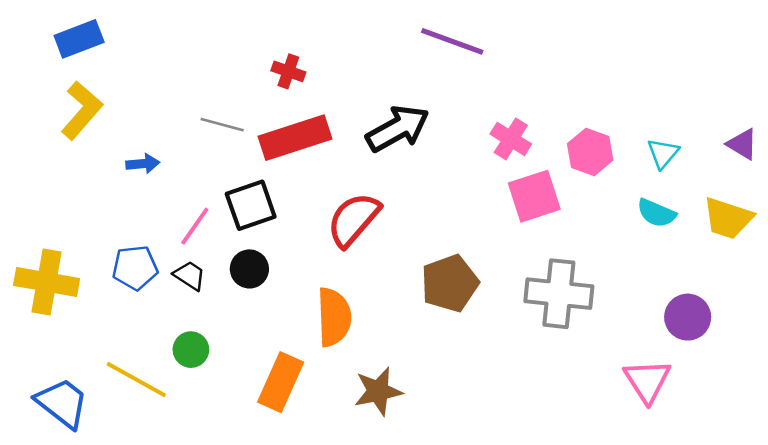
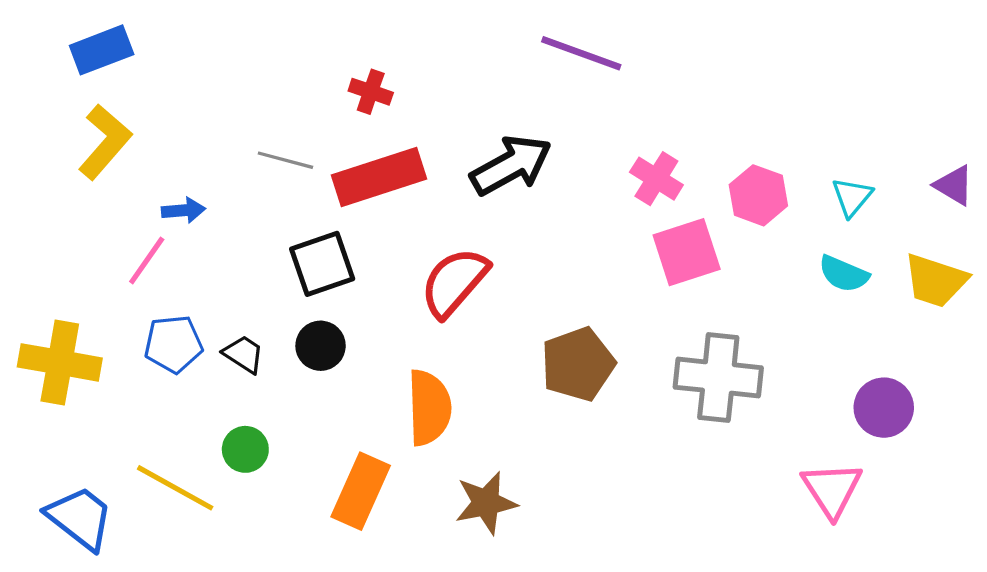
pink line: (195, 226) -> (147, 260), moved

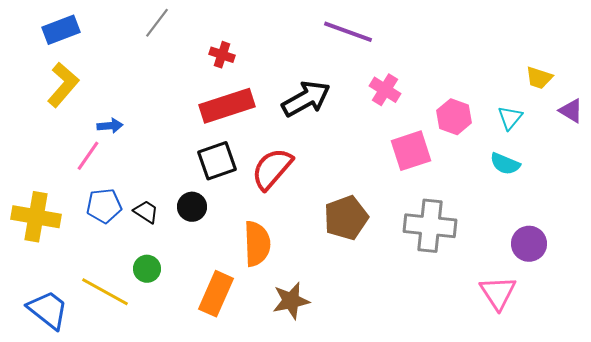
gray line: (285, 160) -> (157, 23), moved, turned -68
pink cross: (656, 179) -> (385, 90), moved
black square: (322, 264) -> (217, 161), moved
yellow trapezoid: (936, 281) -> (539, 78), moved, size x0.7

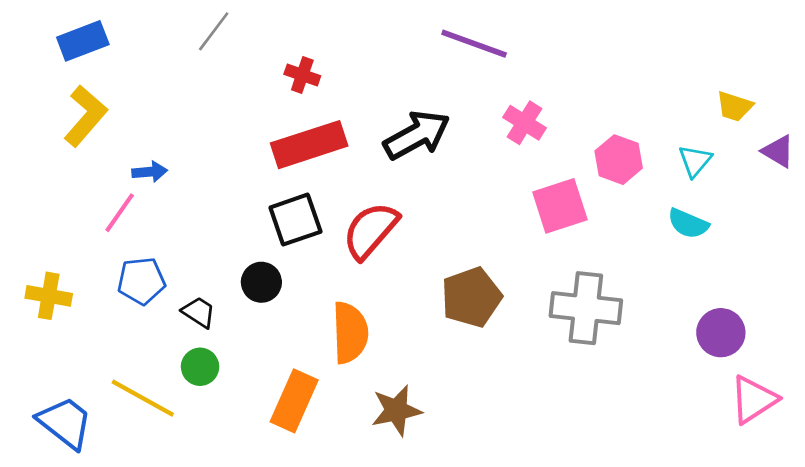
black trapezoid: (146, 212) -> (199, 312), moved
yellow cross: (36, 217) -> (49, 296), size x0.7
pink triangle: (498, 293) -> (754, 399), moved, turned 30

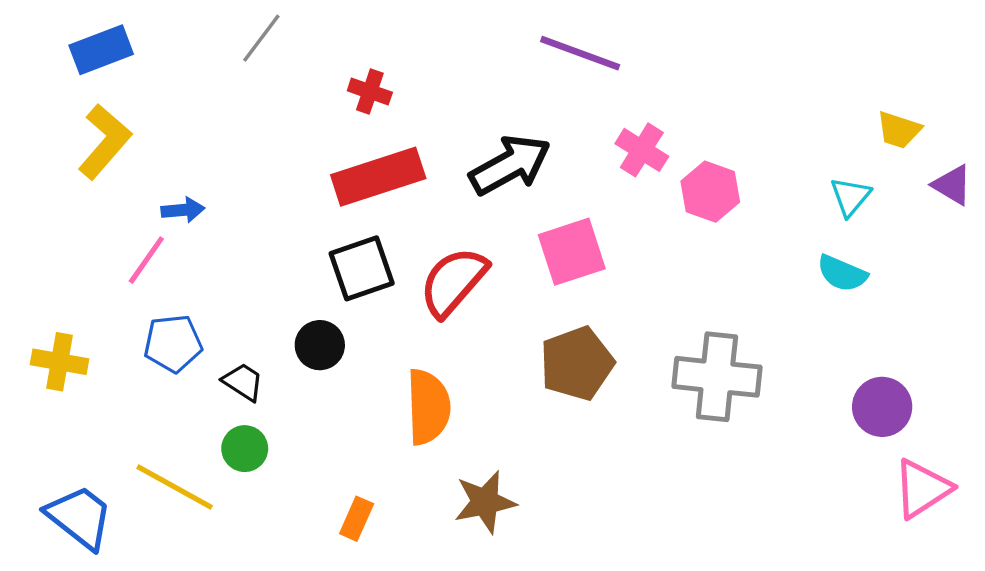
pink hexagon: (619, 160) -> (710, 192), moved
pink square: (560, 206) -> (572, 252), moved
orange rectangle: (294, 401) -> (357, 519), moved, size x0.6

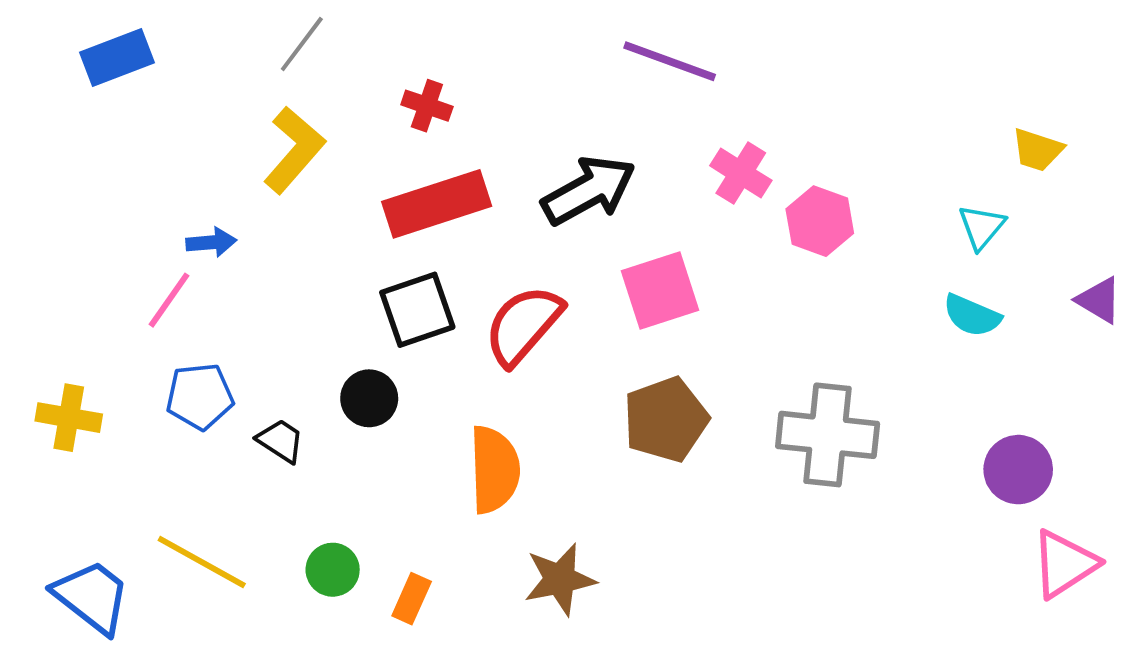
yellow L-shape: (105, 142) -> (294, 150), moved
purple triangle: (952, 185) -> (1099, 300), moved
green circle: (245, 449) -> (333, 570), moved

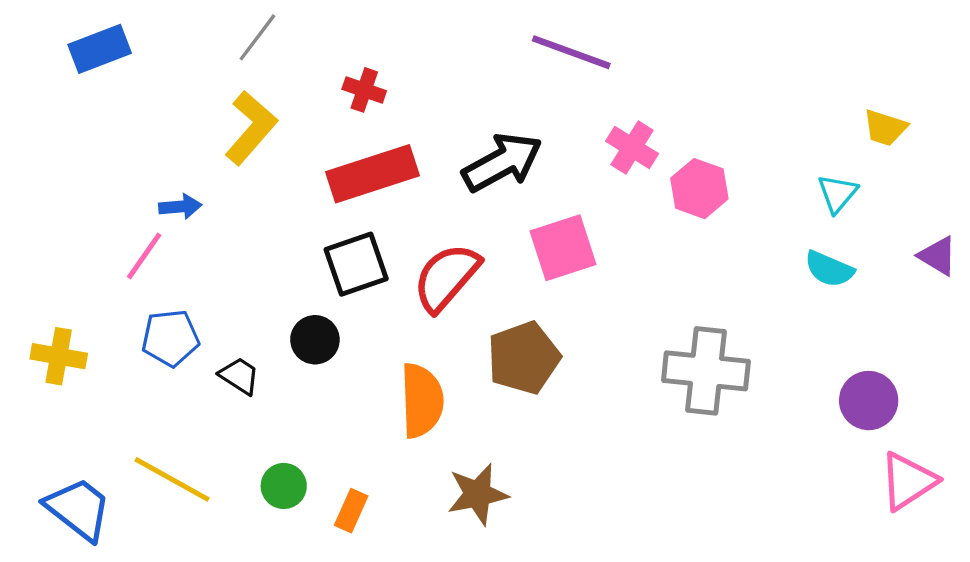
brown pentagon: (666, 420) -> (524, 358), moved

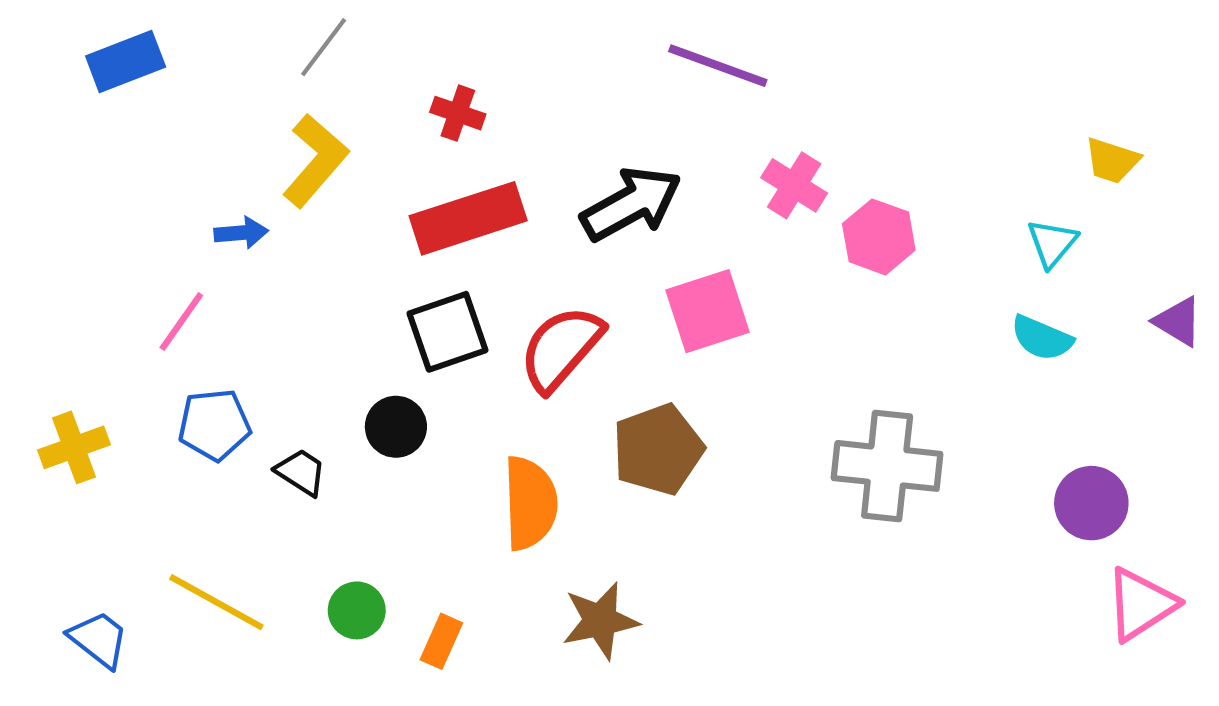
blue arrow: (180, 207) -> (241, 233), moved
yellow cross: (59, 356) -> (74, 447), turned -30
blue trapezoid: (78, 509) -> (99, 639), size x0.7

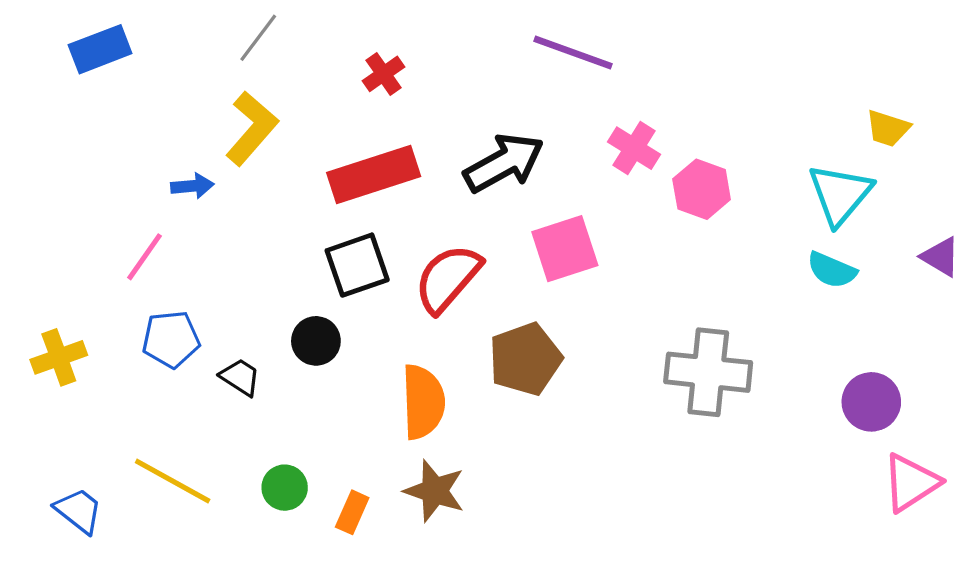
red cross: (458, 113) -> (384, 74), moved, turned 36
cyan triangle: (1052, 243) -> (840, 194), size x1.6
brown star: (600, 621) -> (435, 491), moved, turned 30

